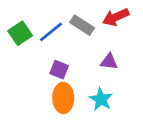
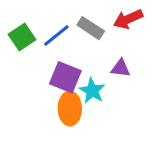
purple square: (59, 70) -> (65, 77), size x1.5
cyan star: (101, 99) -> (92, 91), moved

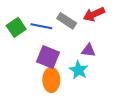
blue line: (56, 35) -> (41, 26), turned 50
cyan star: (92, 91) -> (79, 70), moved

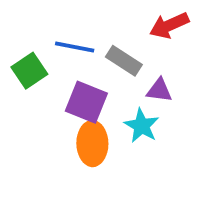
gray rectangle: (67, 21) -> (124, 61), moved
green square: (16, 27) -> (29, 71), moved

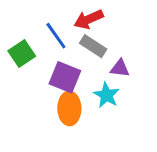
red arrow: (169, 25) -> (89, 19), moved
blue line: (75, 47) -> (56, 36), turned 44

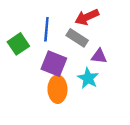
red arrow: (89, 19) -> (87, 17), moved
blue line: (56, 36) -> (46, 29), turned 40

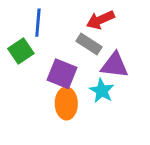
blue line: (46, 29) -> (38, 23), moved
purple triangle: (99, 56) -> (114, 65), size x1.5

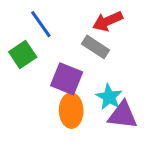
blue line: (38, 23) -> (41, 24), turned -40
purple triangle: (114, 65) -> (123, 115), moved

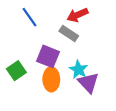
green square: (23, 55) -> (16, 71), moved
purple triangle: (123, 115) -> (88, 83), turned 40

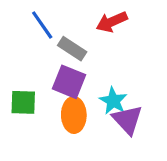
gray rectangle: (69, 34) -> (72, 49), moved
green square: (16, 71) -> (23, 102), turned 36

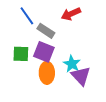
green square: (23, 102) -> (21, 54), moved

